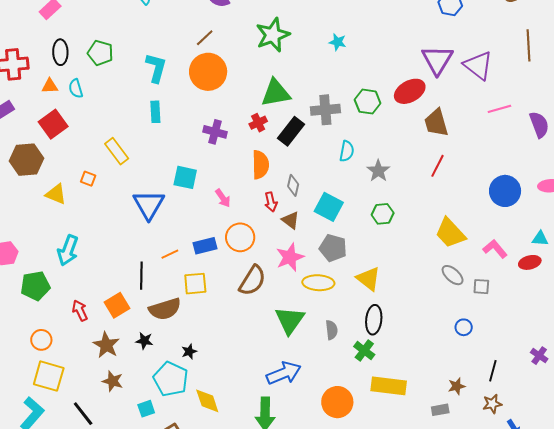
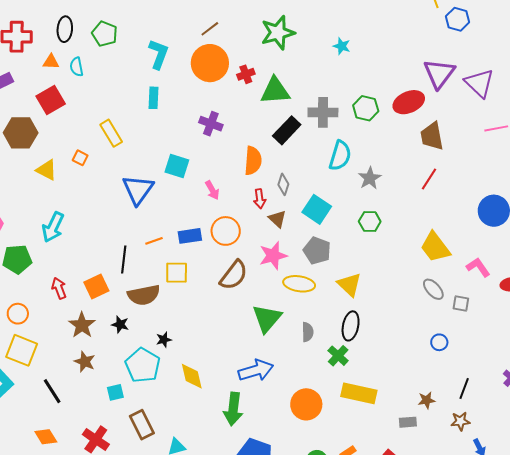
red cross: (258, 123) -> (246, 74), moved
cyan semicircle: (347, 151) -> (340, 156), size x1.4
yellow diamond: (207, 401) -> (192, 376), moved

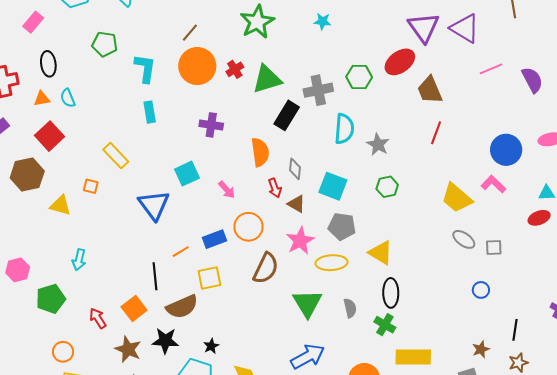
green pentagon: (105, 34) -> (105, 44), moved
cyan square: (177, 166) -> (187, 174), turned -30
cyan arrow: (53, 227) -> (79, 260), size x0.7
pink L-shape: (478, 267) -> (493, 184), moved
black star: (120, 324) -> (165, 341), size x1.5

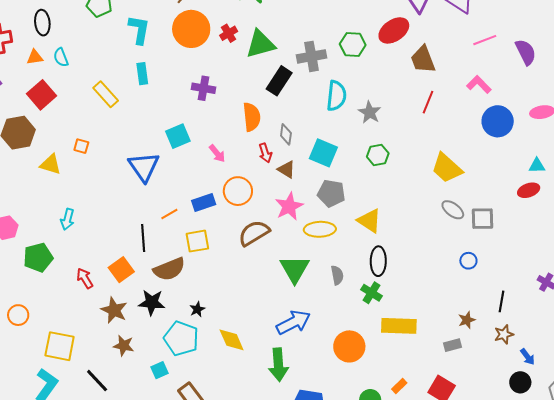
yellow rectangle: (116, 156) -> (106, 94), moved
pink L-shape: (493, 184) -> (479, 85), moved
gray square: (494, 247) -> (482, 219), size x1.4
brown semicircle: (266, 268) -> (254, 233), turned -148
orange circle: (63, 352) -> (18, 315), moved

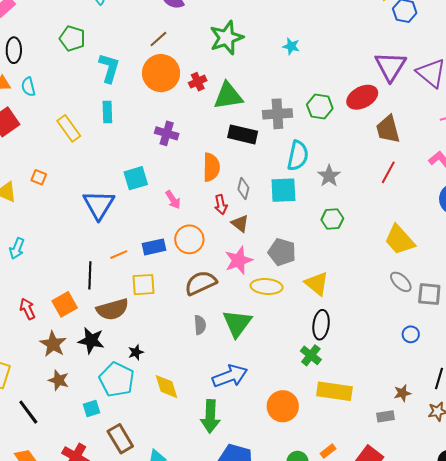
black rectangle: (279, 81) -> (243, 134), turned 64
cyan square: (323, 153) -> (283, 190), moved, turned -32
gray semicircle: (337, 275) -> (200, 325), moved

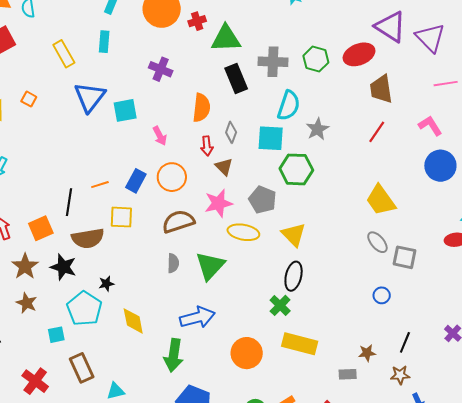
purple triangle: (390, 66) -> (390, 27), turned -36
black rectangle: (243, 134) -> (236, 78), turned 48
blue triangle: (99, 205) -> (90, 97), moved
green hexagon: (332, 219) -> (296, 169), moved, size x1.5
blue rectangle: (154, 247) -> (136, 181), turned -55

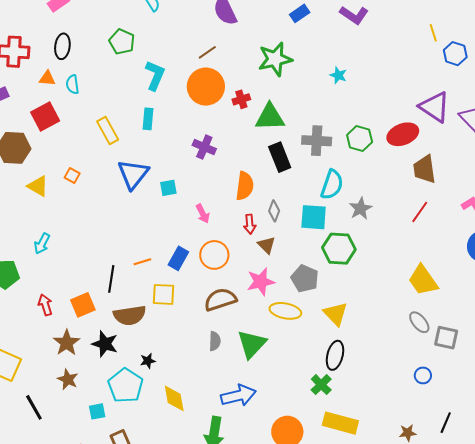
cyan square: (125, 110) -> (168, 188), size x0.7

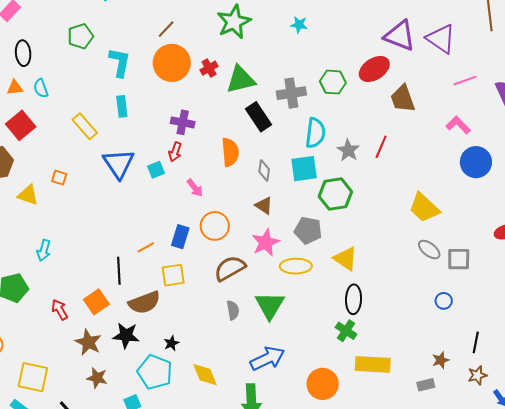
green pentagon: (122, 42) -> (80, 36), turned -30
red line: (420, 212) -> (381, 147), moved
red arrow: (250, 224) -> (175, 152), moved, turned 36

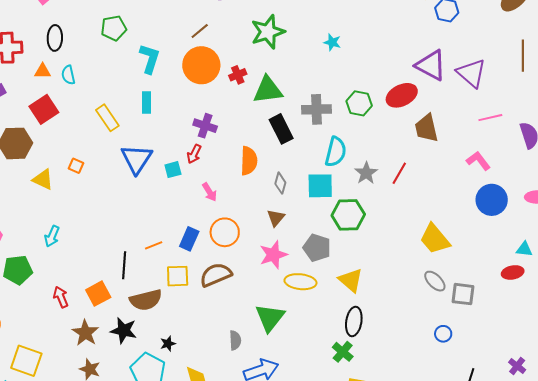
brown triangle: (264, 206) -> (276, 218), turned 30
brown semicircle: (230, 268) -> (216, 275), moved
gray semicircle: (233, 310) -> (235, 340), moved

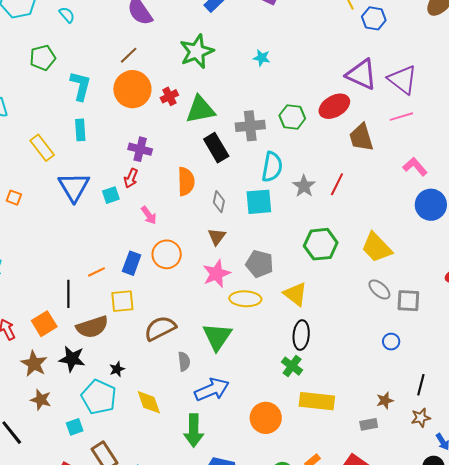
pink line: (490, 118) -> (401, 117), moved
green hexagon: (348, 215) -> (321, 244), moved
brown semicircle: (216, 275) -> (160, 328), moved

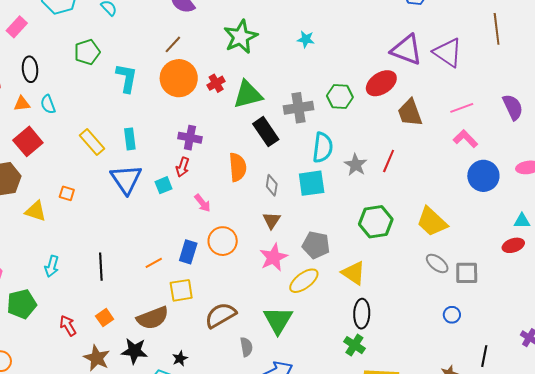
pink line: (401, 117) -> (462, 108), moved
cyan rectangle: (80, 130) -> (130, 139), moved
black line: (68, 294) -> (101, 267), moved
yellow ellipse: (245, 299) -> (304, 281), turned -36
orange square: (44, 324) -> (105, 318), size x0.7

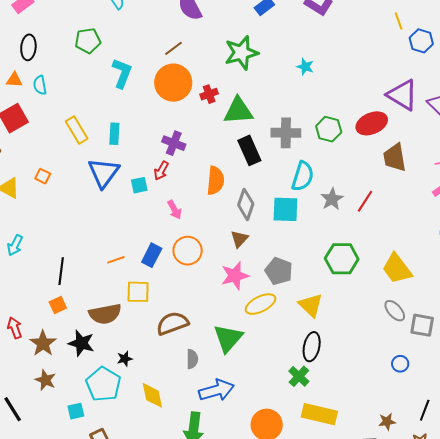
gray diamond: (272, 185) -> (246, 204), size x1.4
black line: (101, 267) -> (61, 271), moved
red arrow: (68, 326) -> (15, 328), moved

